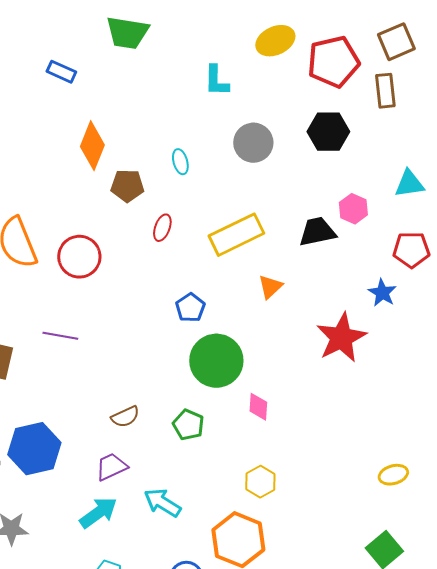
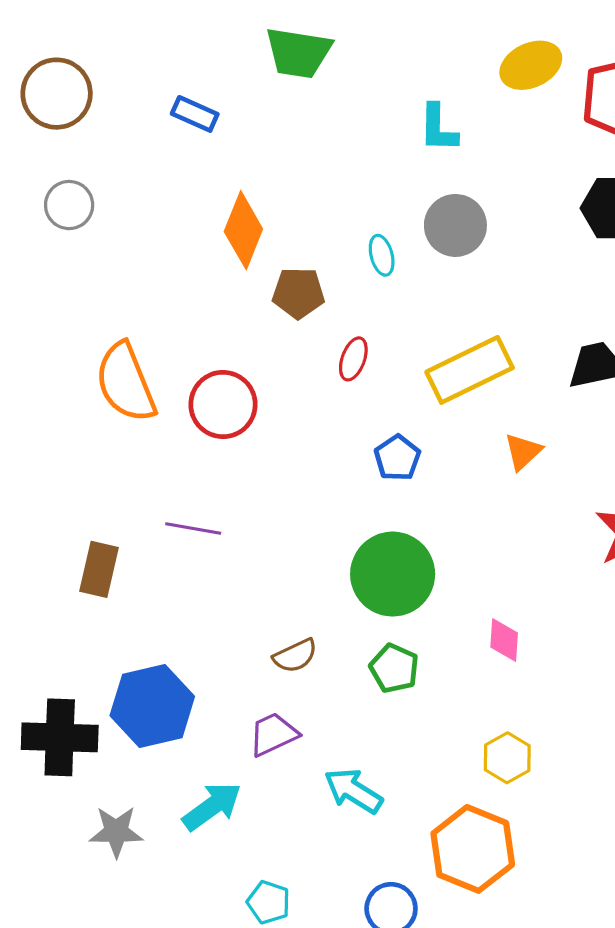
gray circle: (253, 143) -> (455, 225), moved
blue pentagon: (190, 308) -> (397, 458), moved
green circle: (216, 361) -> (393, 574), moved
cyan arrow: (98, 513) -> (212, 806), moved

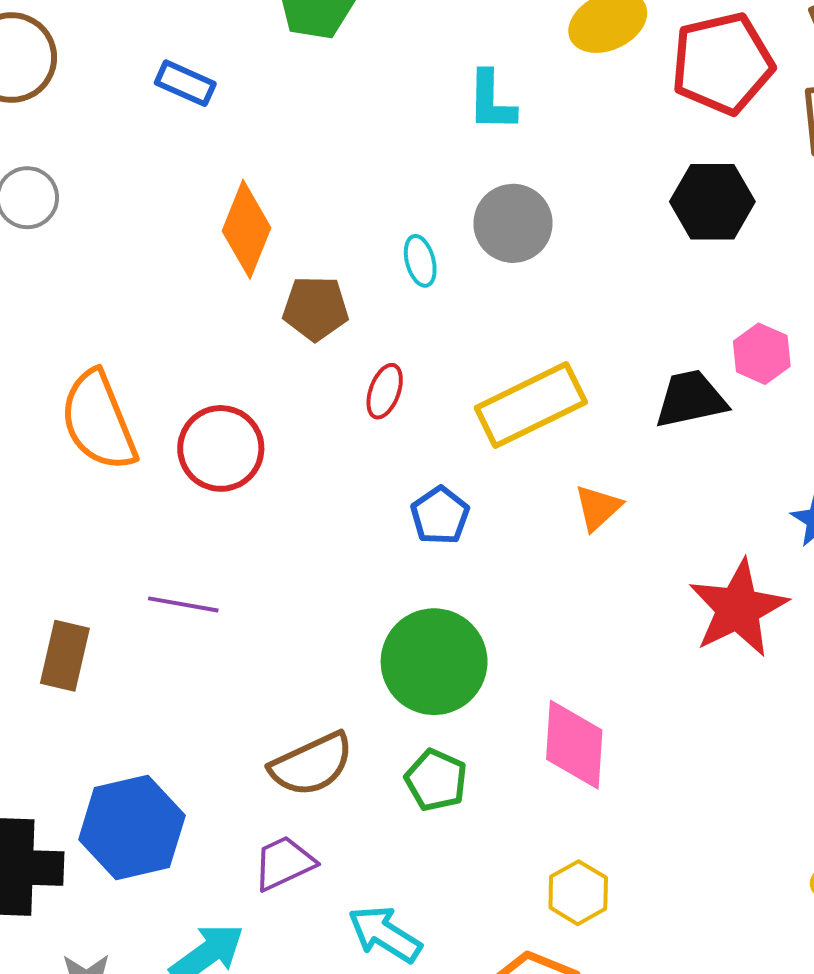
pink diamond: (504, 640) -> (574, 745), size x1.6
brown semicircle: (295, 656) -> (312, 764), size x1.5

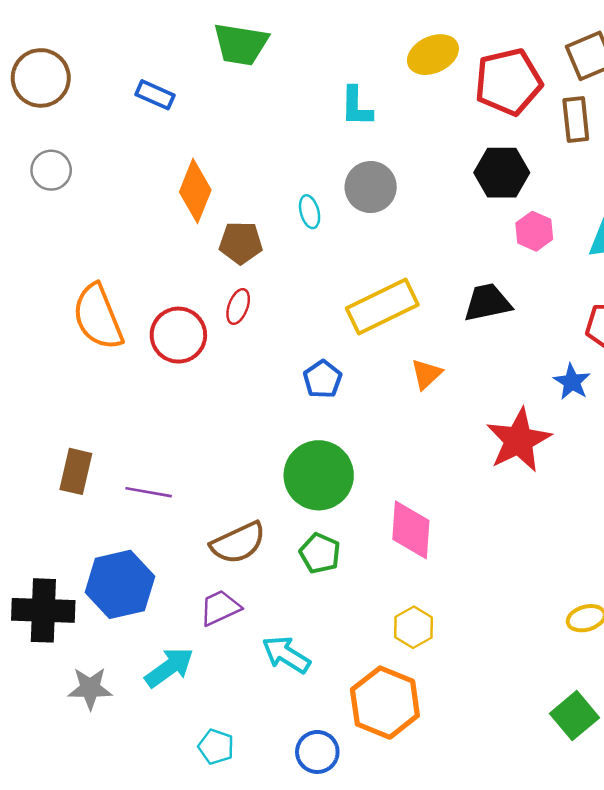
pink hexagon: (762, 354) -> (534, 231), moved
red ellipse: (385, 391) -> (238, 306), moved
purple line: (183, 604) -> (149, 492), moved

